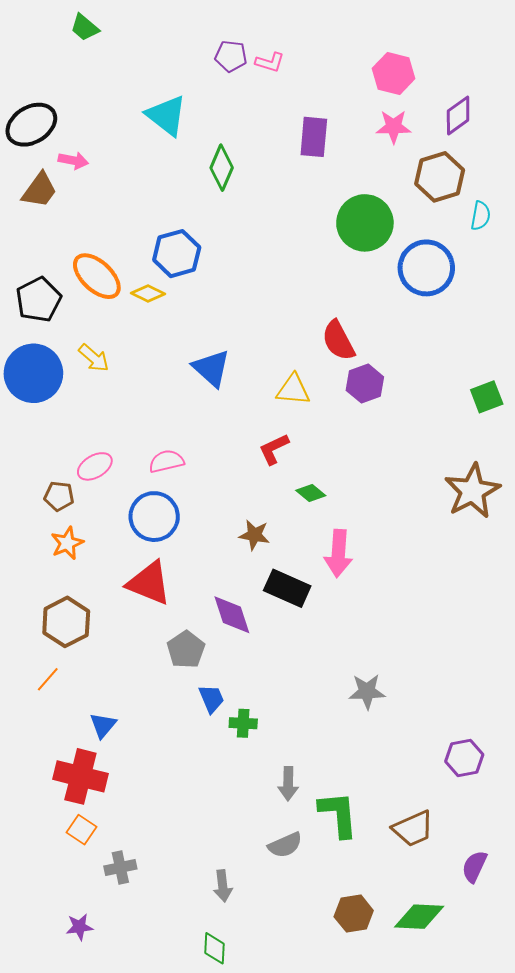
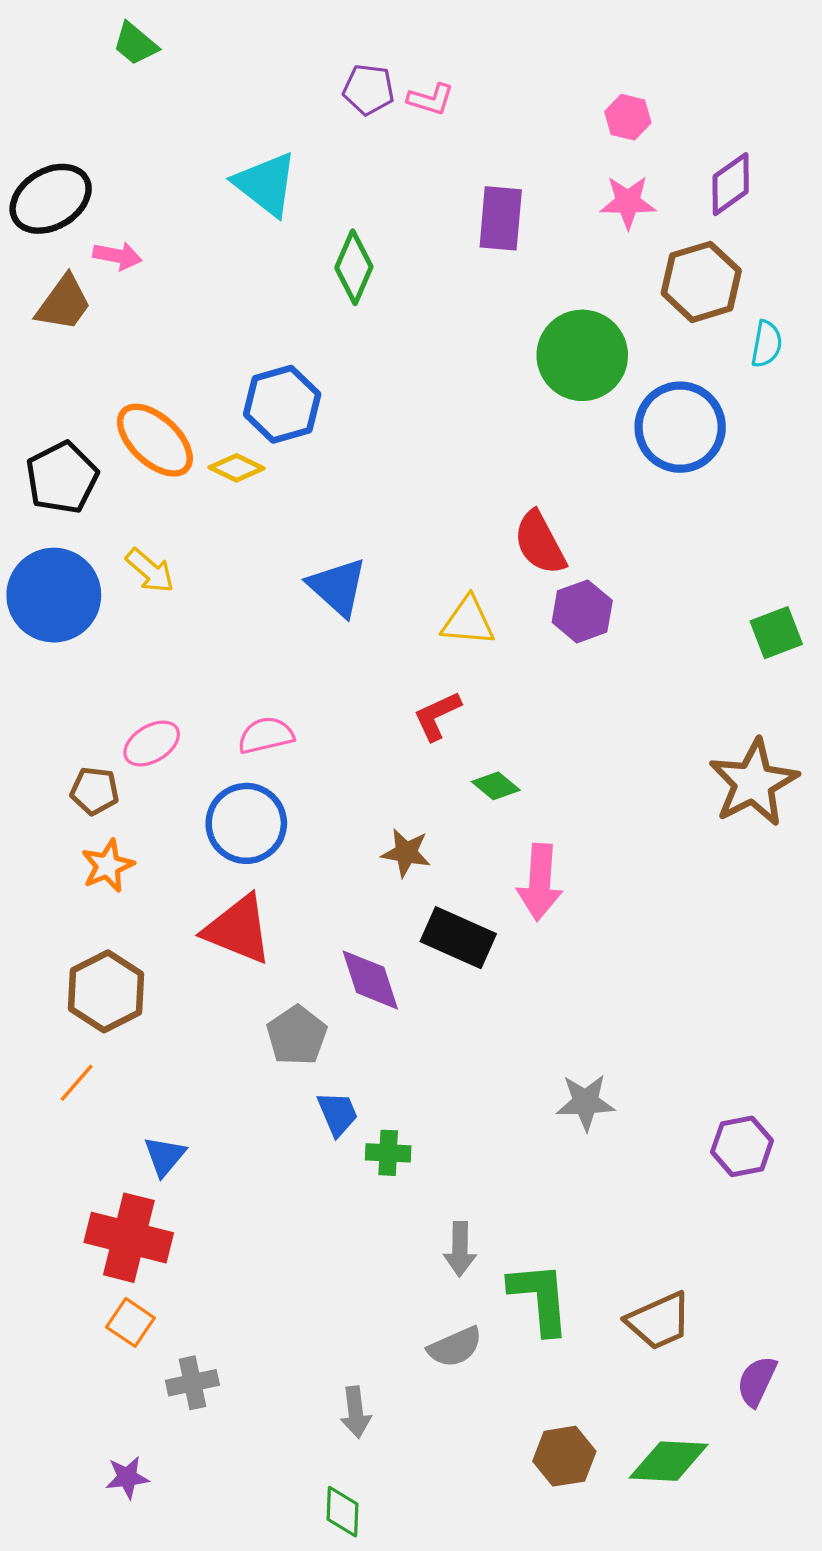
pink hexagon: (394, 74) -> (628, 117), size x0.7
purple hexagon: (464, 758) -> (742, 1146), moved

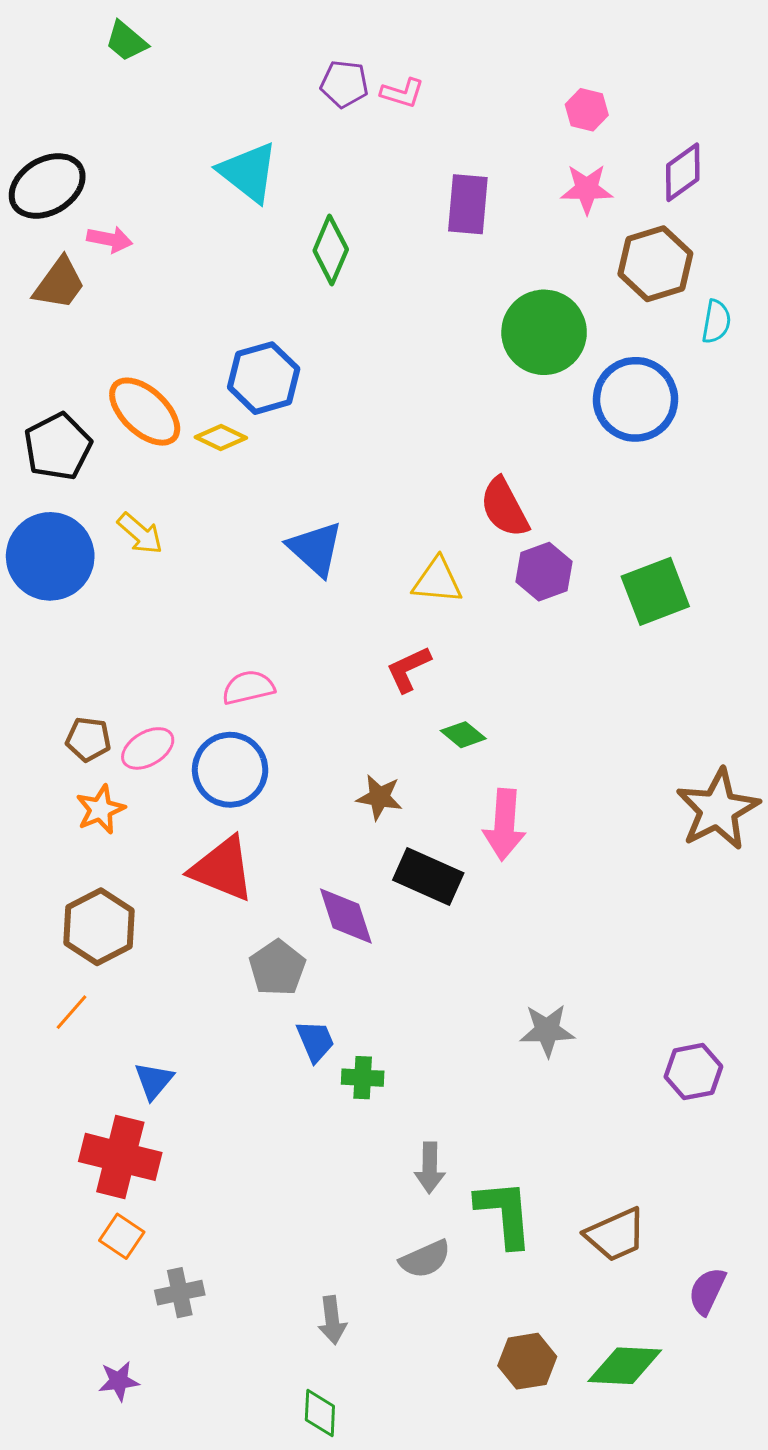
green square: (776, 633) -> (655, 591), moved, size x1.4
pink ellipse: (152, 743) -> (148, 748), moved
brown star: (753, 783) -> (718, 809), moved

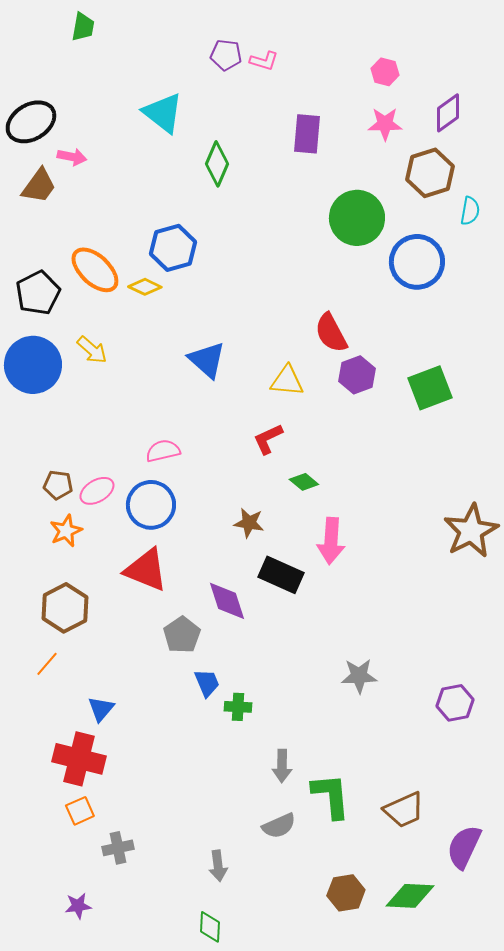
green trapezoid: (126, 41) -> (83, 27), turned -120
orange square: (122, 1236) -> (80, 811), turned 32
purple semicircle: (707, 1291) -> (464, 847), size x1.4

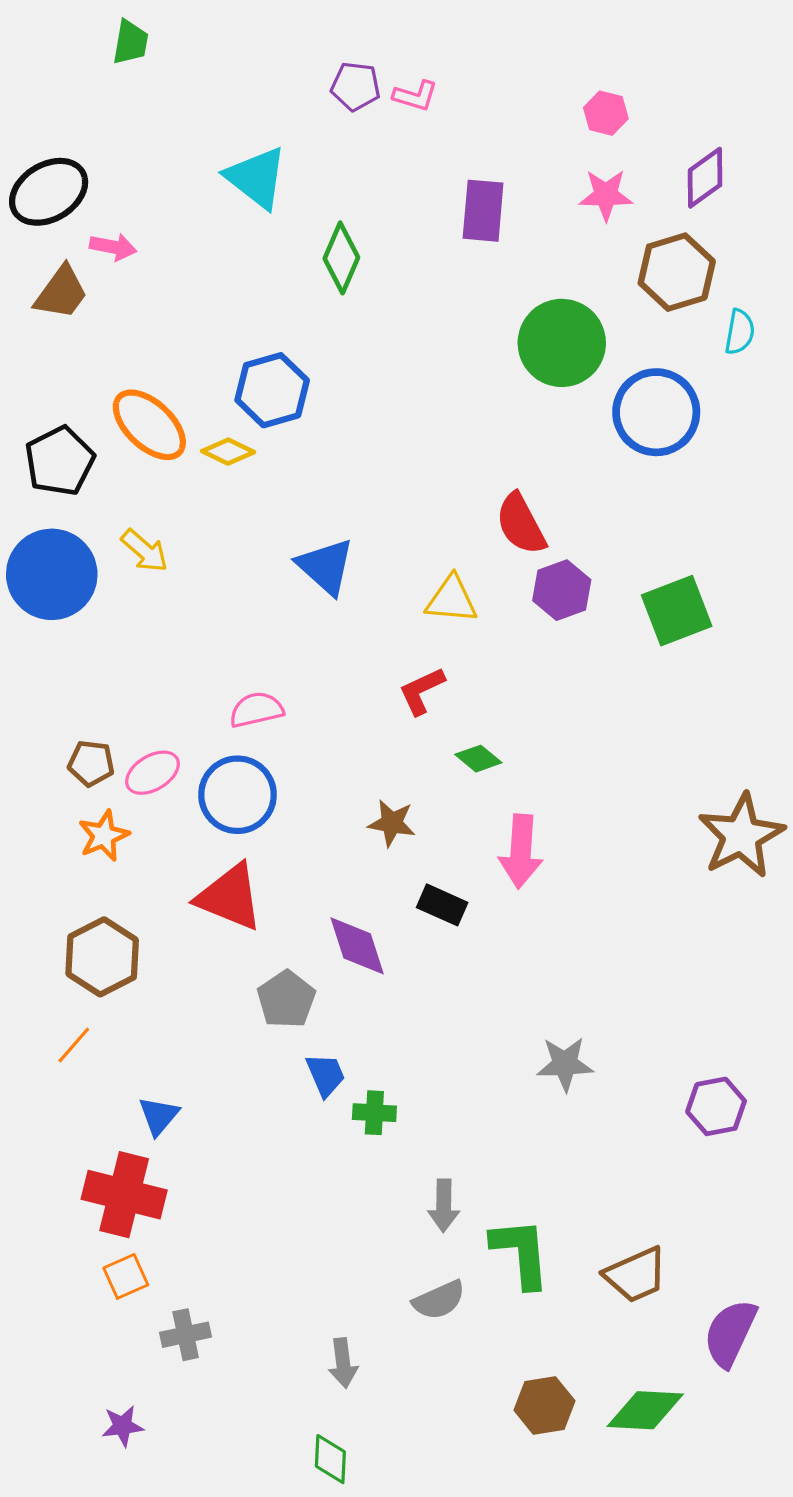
black rectangle: (281, 575) -> (442, 905), size x0.7

